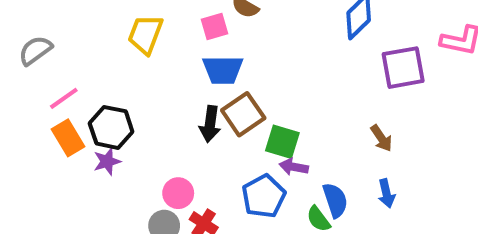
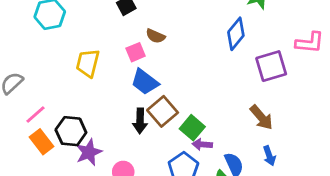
blue trapezoid: (223, 70) -> (145, 82), turned 44
brown arrow: (381, 138) -> (261, 117), size x1.4
green square: (282, 142) -> (192, 128), turned 30
purple star: (107, 161) -> (89, 152), moved, size x1.4

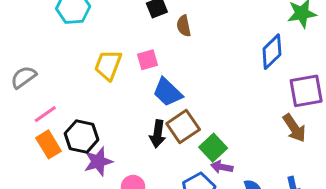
brown semicircle: (155, 36) -> (184, 26), moved, turned 48
pink square: (136, 52) -> (147, 60), moved
brown arrow: (261, 117) -> (294, 128), moved

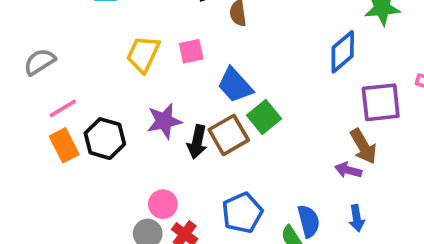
blue trapezoid: (168, 92) -> (235, 85), moved
green square: (213, 148) -> (264, 117), moved
purple star: (98, 161) -> (164, 121), moved
purple arrow: (222, 167) -> (348, 170), moved

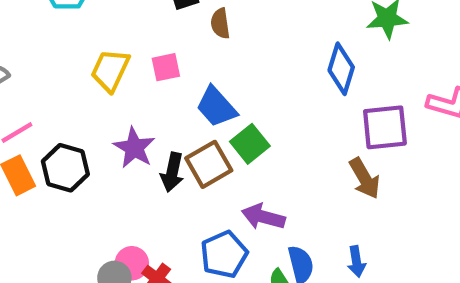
blue diamond: (343, 52) -> (341, 69), turned -33
purple star: (164, 121) -> (134, 148), turned -30
purple arrow: (348, 170) -> (263, 217), moved, size x1.4
pink circle: (163, 204) -> (132, 263), moved

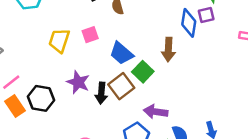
purple square: (385, 127) -> (206, 15), moved, size x0.6
brown arrow: (365, 178) -> (168, 49), moved, turned 40

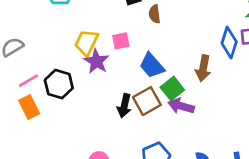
purple star: (78, 82) -> (96, 61), moved
black hexagon: (41, 98) -> (59, 84), moved
purple arrow: (156, 112) -> (181, 106), moved

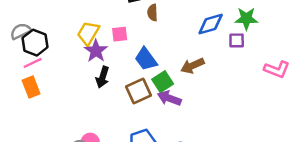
blue diamond: (229, 43) -> (211, 24), moved, turned 52
brown arrow: (203, 68) -> (192, 66), turned 50
black hexagon: (59, 84) -> (35, 43), moved
black arrow: (124, 106) -> (103, 77), moved

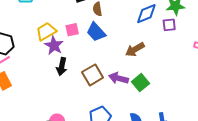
yellow trapezoid: (88, 33) -> (46, 31), turned 35
blue trapezoid: (146, 59) -> (96, 32), moved
green square: (163, 82) -> (140, 83), moved

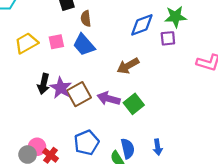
purple star: (54, 45) -> (61, 88), moved

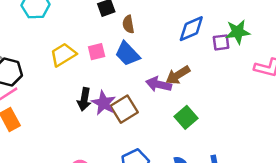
green star: (175, 17) -> (238, 32), moved
purple arrow: (109, 99) -> (159, 84), moved

